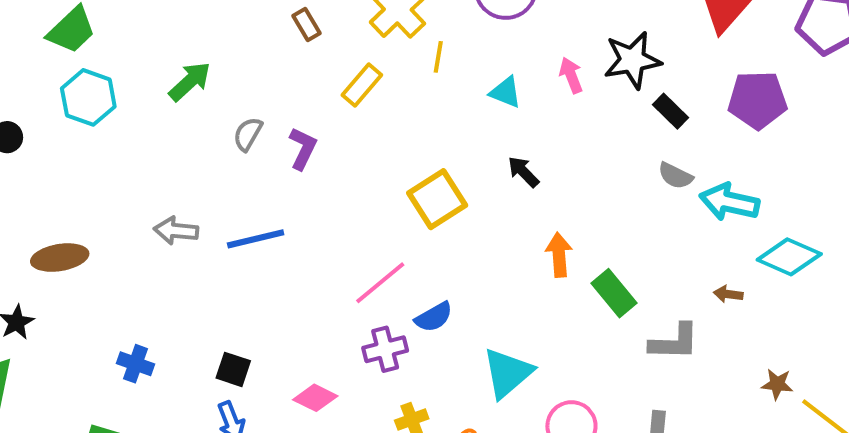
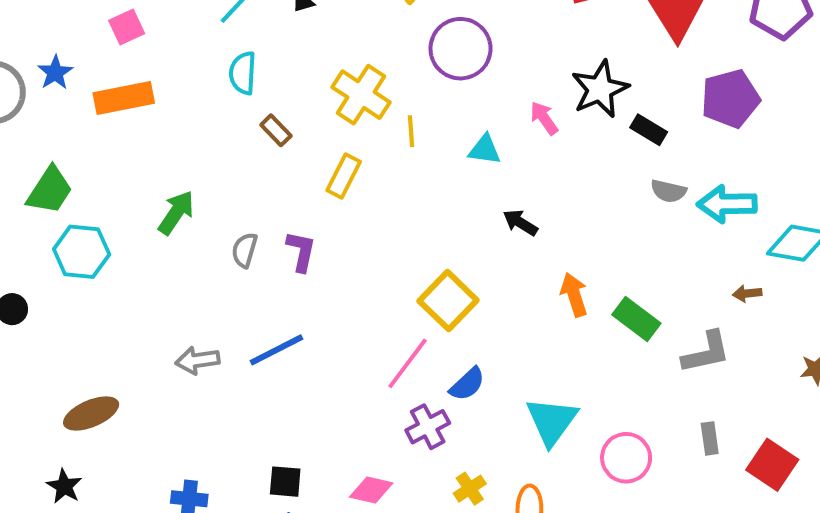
yellow square: (437, 199) -> (448, 301), moved

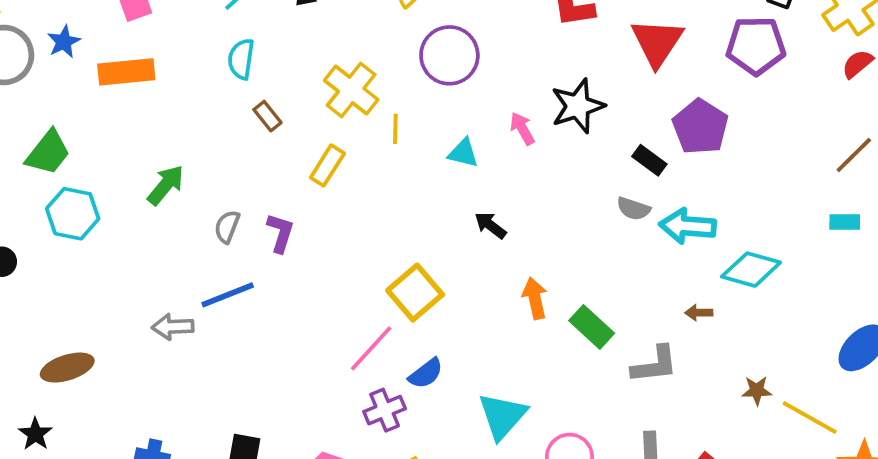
purple pentagon: (730, 99) -> (700, 127), turned -30
black rectangle: (649, 130) -> (649, 160), moved
blue line: (276, 350) -> (228, 295), moved

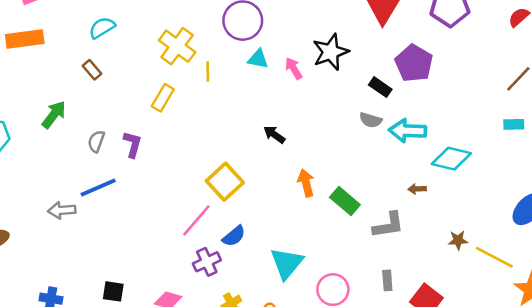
cyan semicircle: (241, 59) -> (102, 28), turned 52
brown rectangle: (267, 116) -> (92, 70), moved
cyan triangle: (463, 153) -> (258, 59), moved

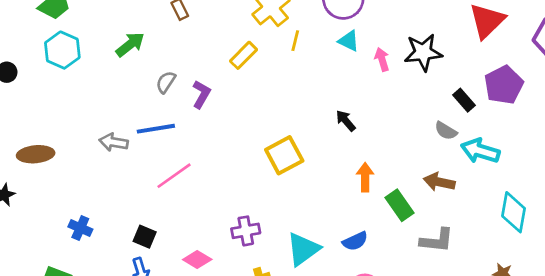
cyan diamond: (451, 159) -> (513, 212), moved, turned 72
brown arrow: (417, 189) -> (439, 182), moved, size x1.6
pink line: (196, 220) -> (174, 176), moved
blue semicircle: (234, 236) -> (355, 241), moved
cyan triangle: (287, 263) -> (303, 249), moved

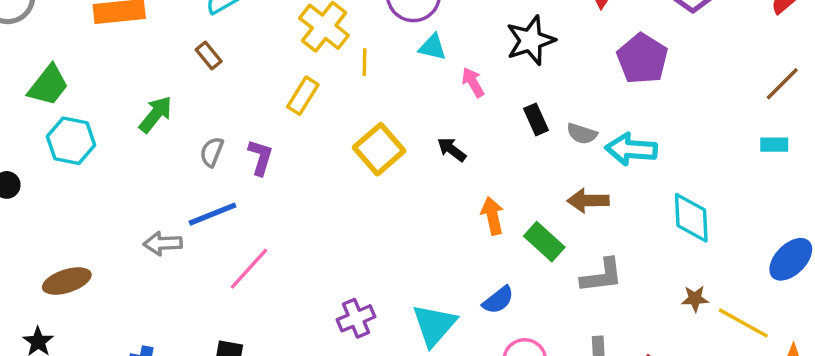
pink arrow: (382, 59) -> (473, 82), moved
black rectangle: (464, 100) -> (536, 119), moved, turned 30
yellow square: (284, 155) -> (379, 149), moved

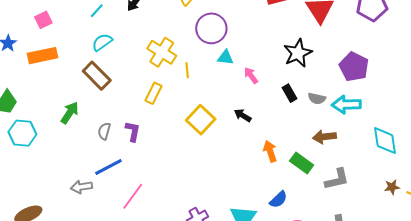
black star: (531, 40) -> (298, 53), moved
brown rectangle: (209, 55) -> (97, 76), size x1.8
purple pentagon: (642, 59) -> (354, 67), moved

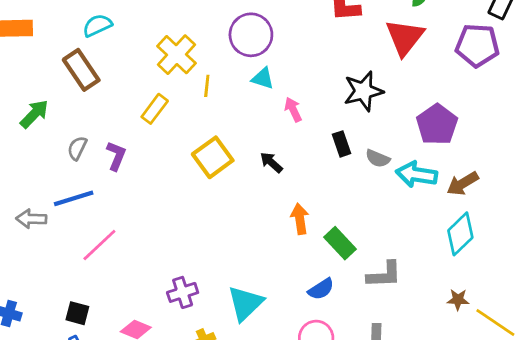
brown arrow: (324, 137) -> (463, 184), moved, turned -35
cyan diamond: (385, 141) -> (460, 234), turned 44
blue semicircle: (278, 200) -> (321, 289), moved

